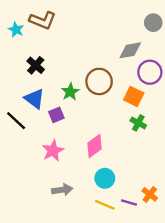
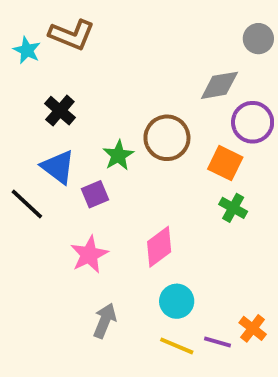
gray arrow: (62, 190) -> (105, 321), turned -60

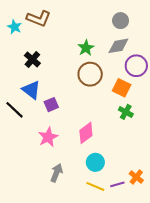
gray circle: (258, 39) -> (121, 21), moved
green star: (118, 155) -> (86, 48), moved
purple line: (218, 342) -> (117, 184), turned -32

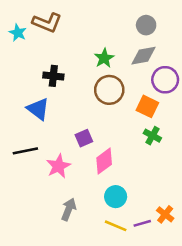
black cross: (32, 59) -> (53, 76), moved, turned -35
purple square: (51, 105) -> (84, 138), moved
black line: (15, 110) -> (25, 151), moved, turned -54

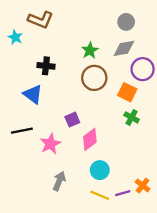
cyan star: (18, 33) -> (15, 37), moved

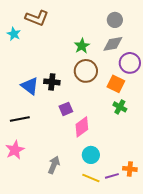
black cross: (46, 66) -> (52, 82), moved
pink star: (50, 144) -> (15, 150), moved
orange cross: (143, 185) -> (130, 169), turned -32

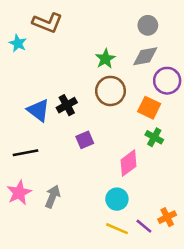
black cross: (52, 82) -> (67, 105), turned -35
pink diamond: (82, 127) -> (129, 163), moved
gray arrow: (54, 165) -> (53, 197), moved
orange cross: (130, 169) -> (167, 217), turned -32
purple line: (112, 176) -> (144, 226), turned 56

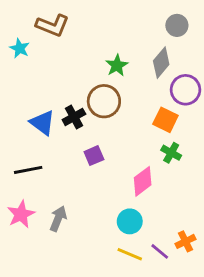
gray circle: (148, 25) -> (177, 25), moved
gray diamond: (145, 56) -> (161, 63), turned -40
brown circle: (110, 91) -> (104, 101), moved

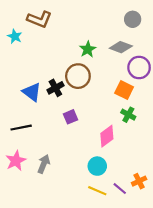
gray diamond: (161, 63) -> (121, 47), turned 70

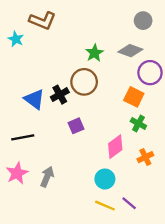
orange cross: (139, 181) -> (145, 157), moved

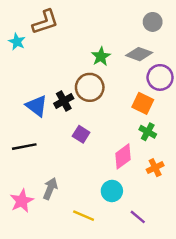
brown L-shape: (42, 21) -> (45, 22), turned -40
purple square: (76, 126) -> (81, 134), turned -35
pink star: (17, 173) -> (22, 201), moved
yellow line: (105, 206) -> (84, 216), moved

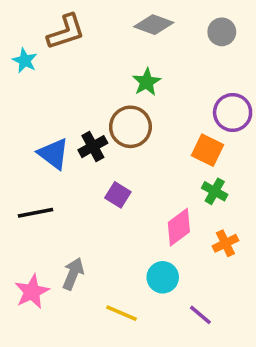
gray diamond: (139, 54) -> (154, 25), moved

